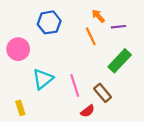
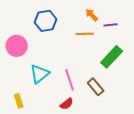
orange line: (91, 36) -> (85, 34), turned -66
red semicircle: (88, 111) -> (67, 104), moved

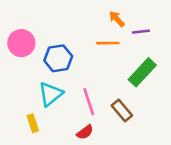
blue hexagon: (46, 21) -> (58, 58), moved
pink circle: (17, 46) -> (21, 43), moved
yellow rectangle: (19, 101) -> (33, 123), moved

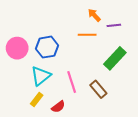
pink circle: (21, 43) -> (17, 48), moved
yellow rectangle: (33, 123) -> (37, 100), moved, turned 56
red semicircle: (85, 132) -> (58, 107), moved

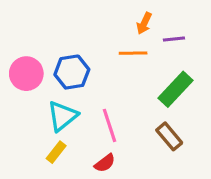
orange arrow: (94, 15) -> (144, 23), turned -112
brown rectangle: (98, 89) -> (169, 136), moved
red semicircle: (58, 107) -> (105, 163), moved

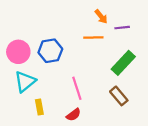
orange arrow: (144, 23) -> (101, 17), turned -64
cyan triangle: (62, 116) -> (25, 82), moved
yellow rectangle: (56, 152) -> (39, 107), turned -48

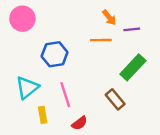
pink circle: (18, 52) -> (22, 19), moved
pink line: (77, 88) -> (65, 95), moved
brown rectangle: (119, 96) -> (115, 99), moved

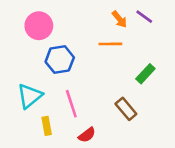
pink circle: (22, 19) -> (39, 26), moved
purple line: (132, 29) -> (144, 17), moved, turned 42
green rectangle: (133, 67) -> (145, 74), size x0.7

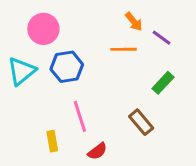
purple line: (144, 17) -> (161, 38), moved
cyan triangle: (30, 96) -> (22, 71), moved

